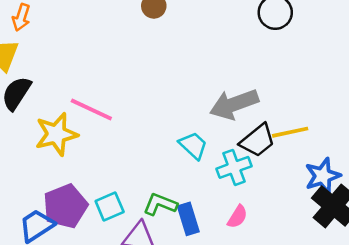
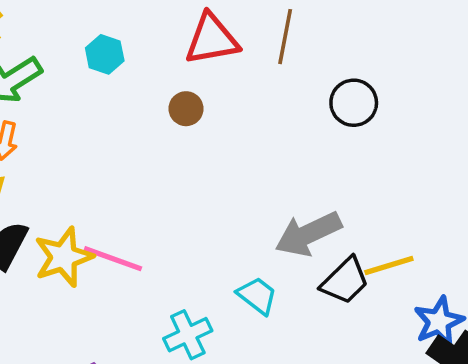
yellow star: (56, 134) -> (64, 257), moved
cyan cross: (234, 167) -> (188, 335), moved

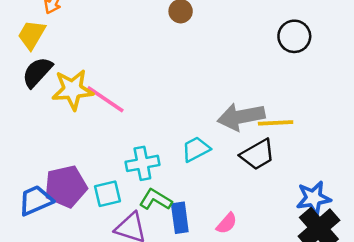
yellow line: (389, 265) -> (276, 123), moved
cyan trapezoid: (257, 296) -> (196, 149), turned -80

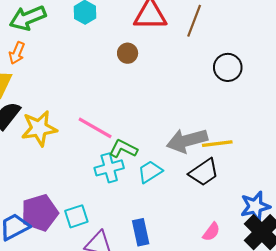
pink line: (105, 99) -> (95, 128), moved
cyan cross: (142, 163) -> (109, 168), moved
green L-shape: (156, 200) -> (123, 149), moved
pink semicircle: (227, 223) -> (211, 232), moved

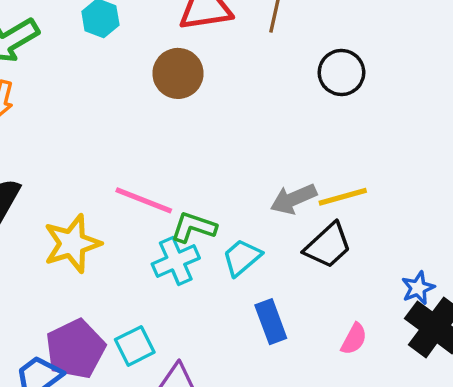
brown circle: (128, 53) -> (178, 73), size x1.5
yellow star: (39, 128) -> (72, 244), moved
gray arrow: (187, 141) -> (294, 199), size x0.7
blue star: (255, 206) -> (418, 288), size x0.7
blue rectangle: (141, 232) -> (271, 322), moved

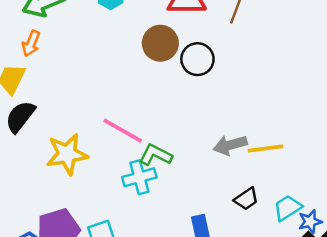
black circle: (341, 72) -> (197, 59), moved
black trapezoid: (328, 246) -> (246, 199), moved, size x0.7
cyan trapezoid: (242, 257) -> (288, 208), moved

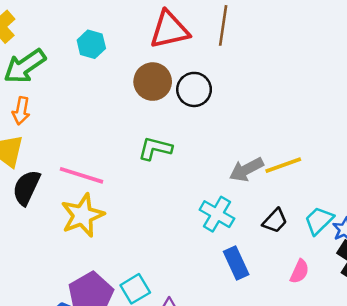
pink line: (123, 131) -> (82, 175), moved
green L-shape: (156, 155) -> (155, 148), moved
cyan cross: (139, 177) -> (217, 214), moved, turned -32

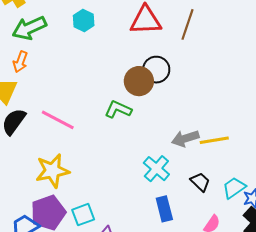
brown circle: (153, 82) -> (139, 81), moved
yellow star: (82, 215) -> (52, 171), moved
black trapezoid: (275, 221) -> (200, 182), turned -100

